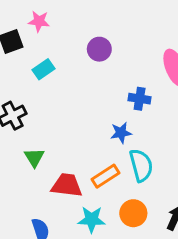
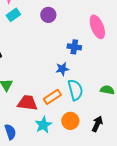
cyan rectangle: (44, 69) -> (13, 15), moved
cyan star: (92, 219) -> (43, 125), turned -30

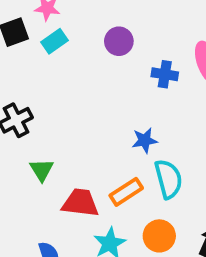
blue cross: (74, 47) -> (165, 74), moved

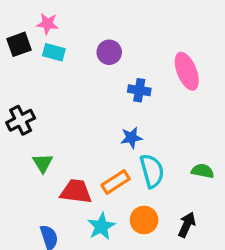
cyan rectangle: (55, 41) -> (54, 52), turned 50
blue cross: (165, 74) -> (139, 90), moved

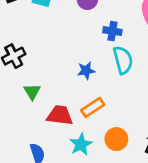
blue star: (131, 138) -> (86, 71), moved
cyan semicircle: (152, 171) -> (123, 60), moved

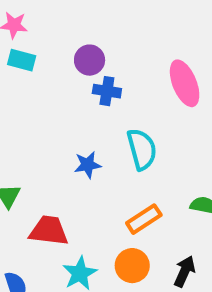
blue cross: (112, 31) -> (107, 91), moved
orange rectangle: (93, 107) -> (144, 219), moved

